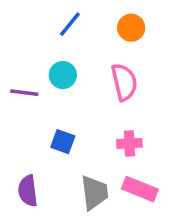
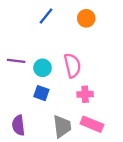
cyan circle: (63, 75) -> (43, 68), moved
pink semicircle: (124, 82) -> (72, 65), moved

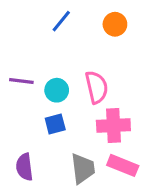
blue square: (41, 93) -> (55, 124), turned -35
pink cross: (85, 94) -> (113, 126), size x1.5

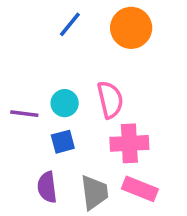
orange circle: (115, 24) -> (131, 28), size x1.5
purple line: (21, 81) -> (24, 114), moved
purple semicircle: (24, 167) -> (47, 187), moved

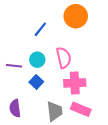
blue line: (70, 24) -> (40, 29), moved
blue square: (63, 142) -> (36, 82), turned -32
purple semicircle: (47, 187) -> (15, 108), moved

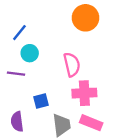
blue line: (40, 29) -> (19, 33), moved
cyan circle: (37, 60) -> (30, 53), moved
blue square: (36, 82) -> (41, 101), moved, turned 32

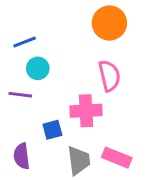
blue line: (19, 33) -> (25, 42), turned 30
pink semicircle: (72, 65) -> (109, 76), moved
pink cross: (84, 93) -> (86, 111), moved

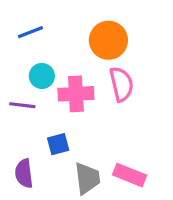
orange circle: (109, 23) -> (108, 40), moved
blue line: (25, 42) -> (30, 32), moved
pink cross: (86, 111) -> (76, 94), moved

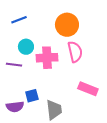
blue square: (58, 144) -> (32, 96), moved
purple semicircle: (24, 173) -> (15, 107), turned -90
pink rectangle: (130, 175) -> (88, 89), moved

